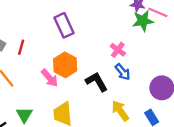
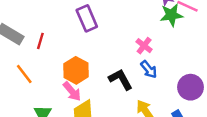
orange hexagon: (65, 65) -> (76, 70), moved
pink arrow: (50, 78) -> (72, 91), moved

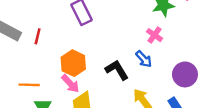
pink cross: (144, 46) -> (155, 35), moved
orange line: (24, 74) -> (29, 85), moved, turned -48

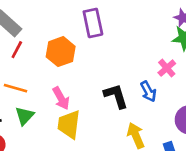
red line: (38, 36) -> (17, 50), moved
orange hexagon: (73, 63) -> (61, 52), moved

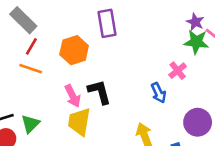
orange line: (15, 88) -> (31, 69), moved
black L-shape: (116, 96) -> (99, 92), moved
green triangle: (25, 116) -> (30, 124), moved

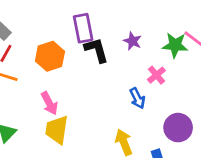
purple star: (195, 22) -> (133, 41), moved
black L-shape: (99, 92) -> (96, 50), moved

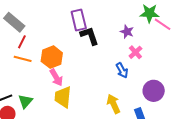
purple star: (133, 41) -> (127, 32), moved
green star: (175, 45) -> (149, 13), moved
orange hexagon: (50, 56) -> (52, 57), moved

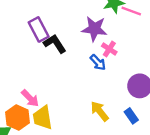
purple star: (127, 32) -> (94, 29), size x1.6
orange hexagon: (52, 57) -> (17, 117), moved
blue arrow: (122, 70) -> (98, 62), moved

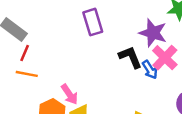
black L-shape: (55, 44) -> (130, 57), moved
pink cross: (109, 49) -> (165, 58), size x1.5

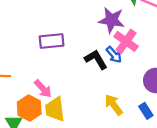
purple rectangle: (93, 22) -> (52, 41), moved, turned -70
black L-shape: (130, 57) -> (96, 59), moved

